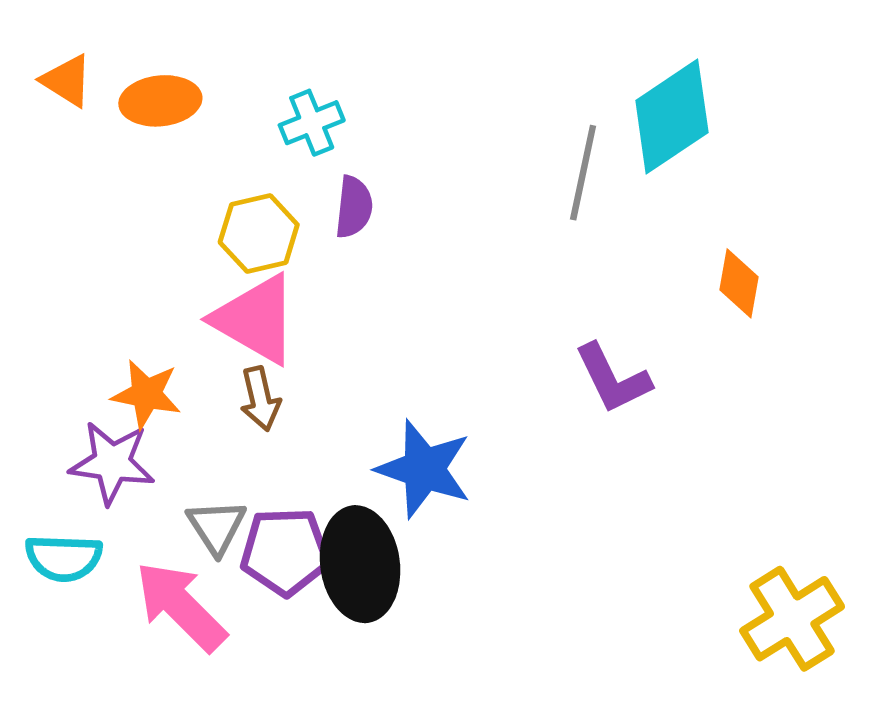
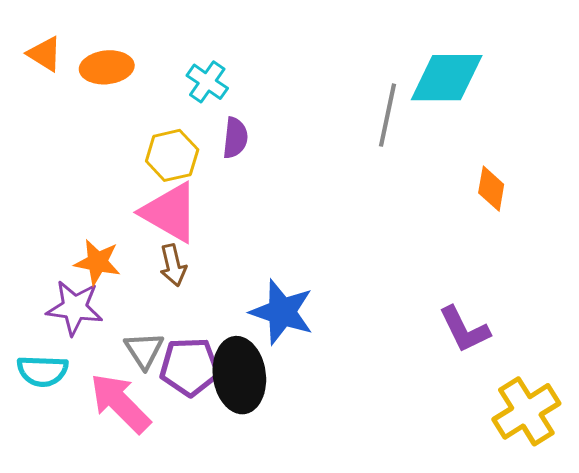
cyan diamond: (672, 116) -> (447, 78), turned 34
cyan cross: (312, 123) -> (207, 82), turned -33
purple L-shape: (613, 379) -> (464, 330), moved

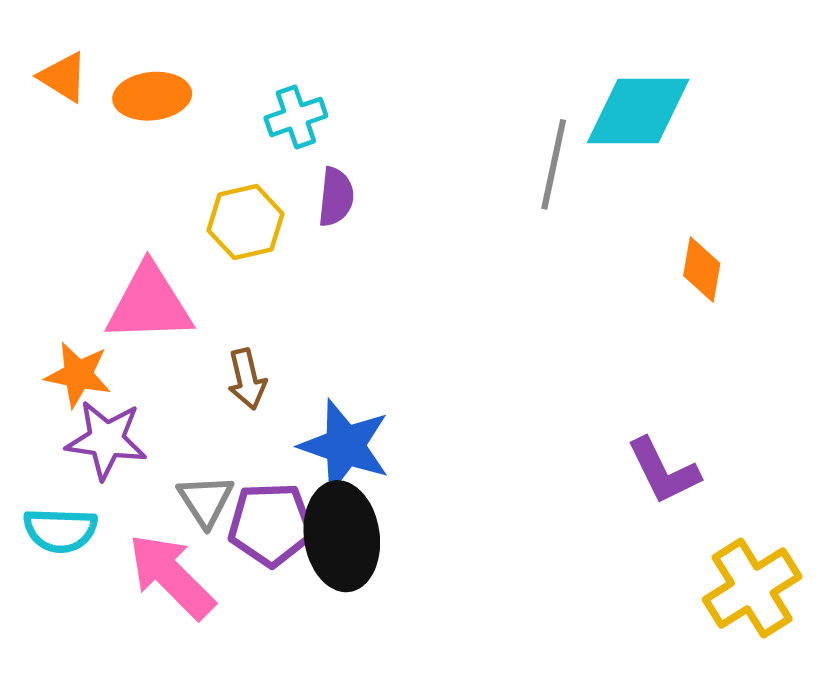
cyan cross: (207, 82) -> (296, 117), turned 36
pink triangle: (170, 212) -> (149, 304), moved, turned -32
orange star: (97, 262) -> (78, 375), moved
blue star: (282, 312) -> (345, 446), moved

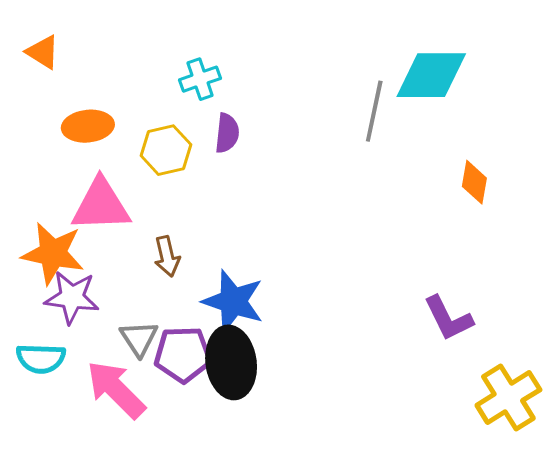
orange ellipse: (152, 96) -> (88, 126), moved
orange star: (78, 375) -> (53, 253), size x1.4

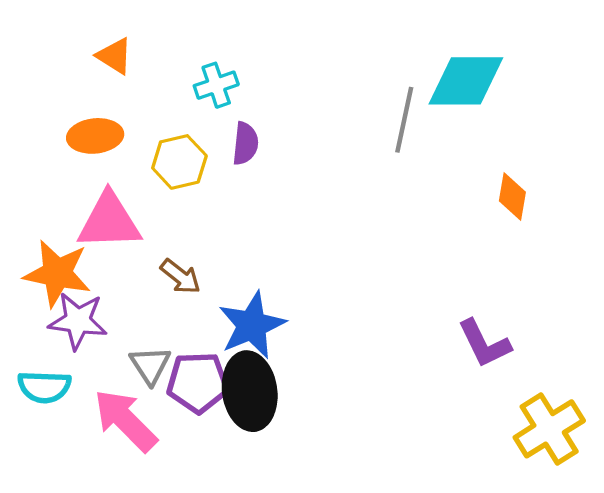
orange triangle: (43, 52) -> (115, 56), moved
brown arrow: (167, 256) -> (180, 277), turned -39
blue star: (233, 301) -> (252, 325), turned 30

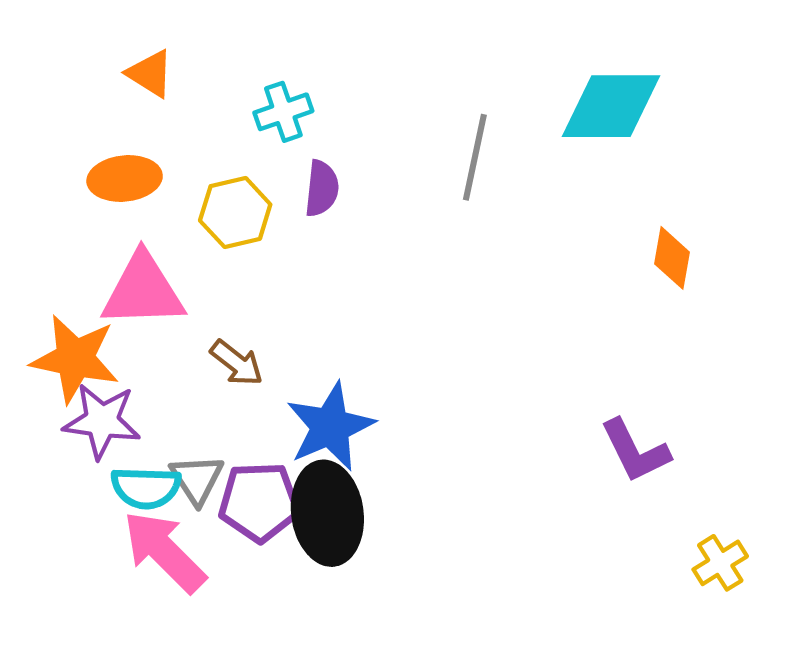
gray line: (404, 120) -> (475, 157), moved
cyan semicircle: (44, 387) -> (146, 488), moved
yellow cross: (549, 429) -> (720, 563), size x0.6

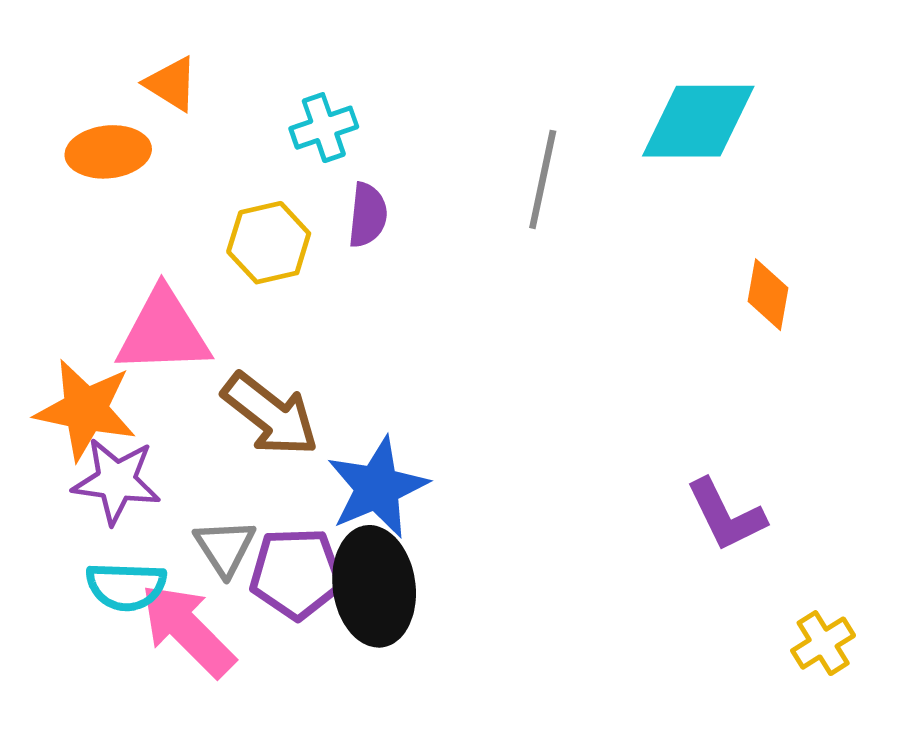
orange ellipse: (125, 178) -> (108, 152), moved
brown arrow: (237, 363) -> (270, 414), size x1.6
cyan semicircle: (146, 488) -> (126, 586), moved

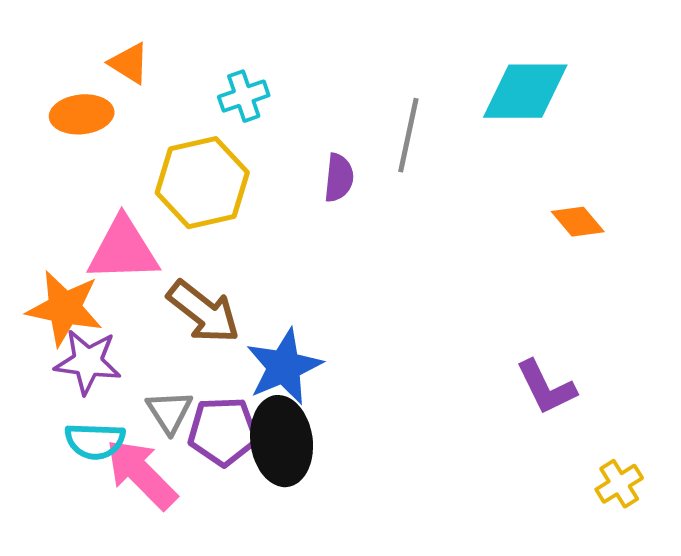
purple semicircle: (368, 215) -> (339, 178), moved
yellow hexagon: (269, 243) -> (202, 183), size x1.5
orange diamond: (768, 295) -> (578, 222), turned -50

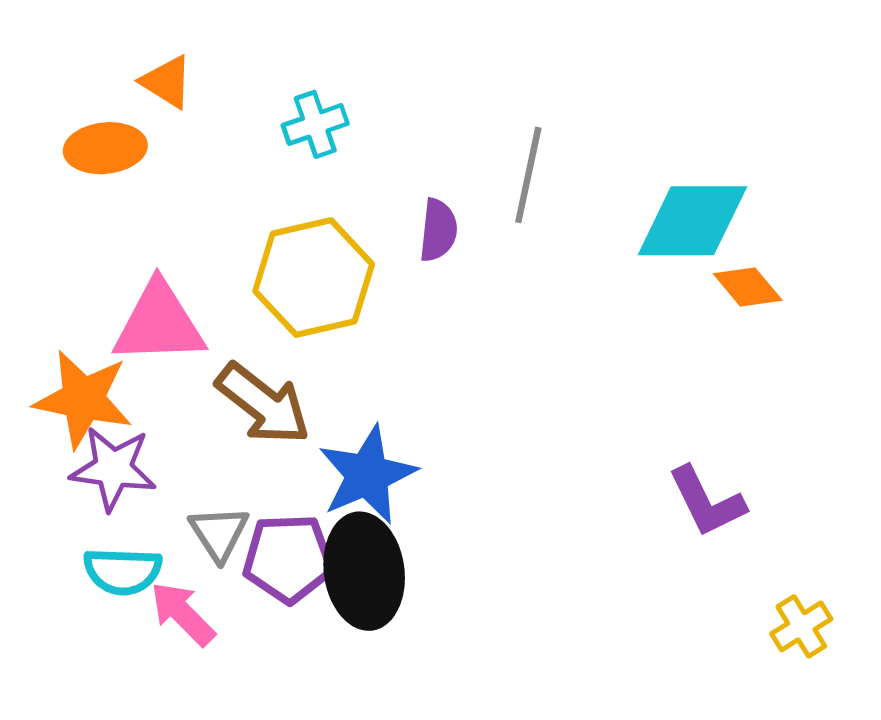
cyan diamond: (525, 91) -> (692, 221), moved
yellow hexagon: (202, 183) -> (314, 278), moved
pink arrow: (141, 474) -> (183, 614), size x0.7

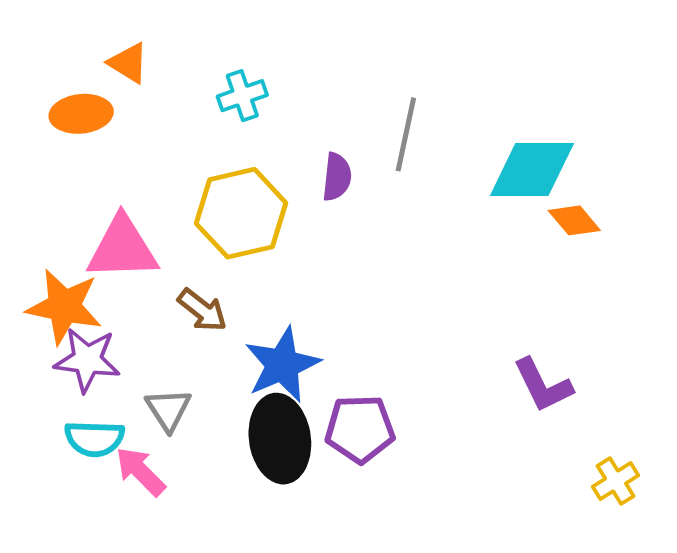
brown arrow: (263, 404) -> (202, 310), size x0.7
purple pentagon: (288, 558) -> (360, 429), moved

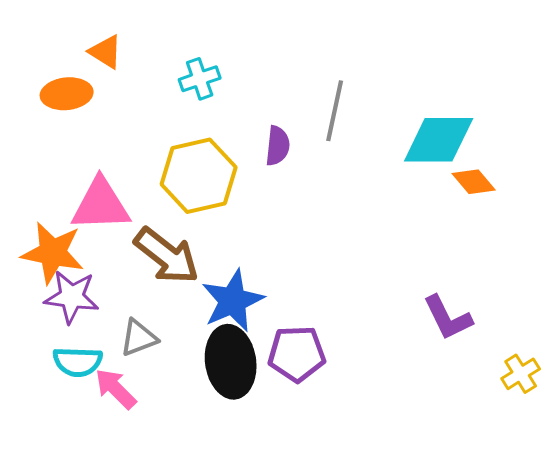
brown arrow: (202, 310) -> (167, 256), size x1.6
gray triangle: (168, 410) -> (139, 338), turned 42
yellow cross: (616, 481) -> (521, 374), moved

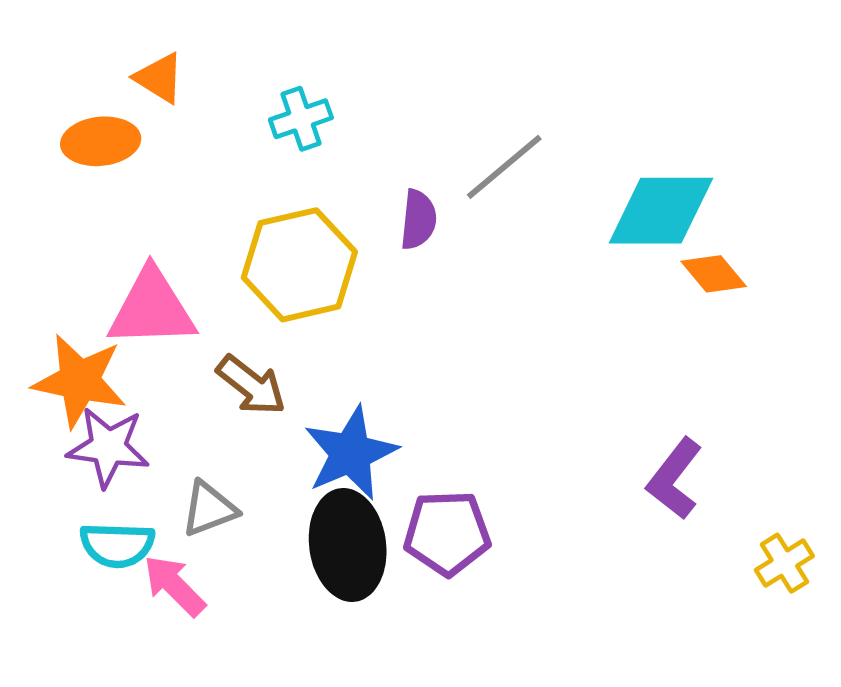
gray line: (335, 111) -> (504, 167), turned 38
brown arrow: (167, 256) -> (251, 385), size x0.7
purple L-shape: (448, 318) -> (674, 479), turned 64

